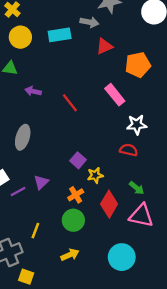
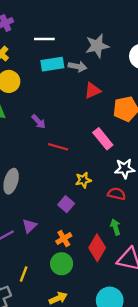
cyan rectangle: (60, 35) -> (52, 64), moved
purple arrow: (33, 91) -> (39, 122), moved, turned -147
red line: (70, 103) -> (58, 147), turned -36
yellow star: (95, 175) -> (83, 180), moved
green arrow: (137, 188) -> (115, 227), moved, turned -147

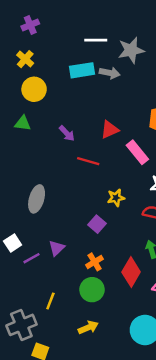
white line: (44, 39) -> (96, 40), moved
red triangle: (92, 91) -> (110, 130), moved

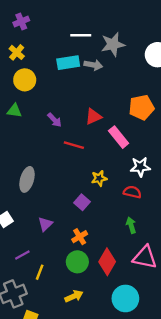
purple line: (32, 258) -> (22, 255), moved
red diamond: (131, 272) -> (107, 262), moved

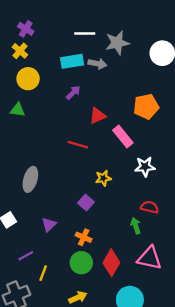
purple cross: (21, 21) -> (26, 29), moved, turned -35
purple arrow: (54, 120) -> (73, 93), moved, turned -91
red semicircle: (132, 192) -> (150, 207), moved
orange cross: (80, 237) -> (84, 237), turned -35

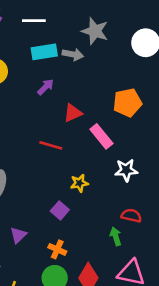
white line: (85, 34) -> (34, 21), moved
gray star: (117, 43) -> (95, 31), turned 30

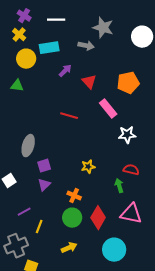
cyan rectangle: (44, 52) -> (49, 48), moved
red triangle: (73, 113) -> (89, 82), moved, turned -49
yellow star: (79, 183) -> (88, 167), moved
purple square: (60, 210) -> (44, 166), moved, turned 32

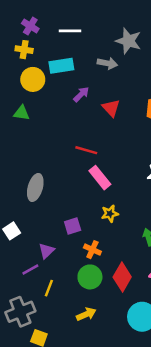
yellow cross: (19, 35) -> (24, 50), turned -32
pink rectangle: (108, 109) -> (100, 178), moved
purple square: (44, 166) -> (73, 226), moved
purple triangle: (44, 185) -> (46, 251), moved

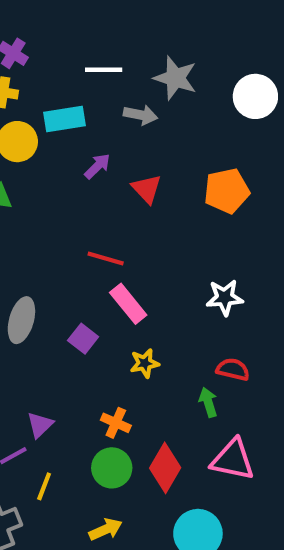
white line: (70, 31) -> (104, 70), moved
purple square: (73, 226) -> (83, 339), moved, turned -35

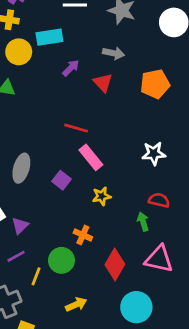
gray arrow: (140, 115) -> (114, 53), moved
purple triangle: (40, 425) -> (20, 226), moved
green circle: (112, 468) -> (61, 260), moved

